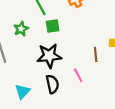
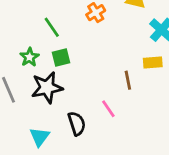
green square: (53, 26) -> (61, 58), moved
black star: (49, 56) -> (47, 88), moved

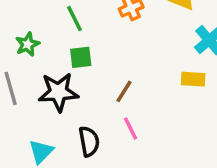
green star: (29, 57) -> (27, 44), moved
brown line: (128, 80) -> (124, 91), moved, turned 36

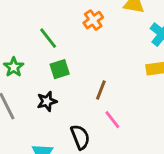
black star: (58, 92) -> (47, 101), size x0.6

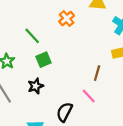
brown line: (101, 90) -> (97, 73), moved
black semicircle: (80, 137) -> (64, 112), turned -126

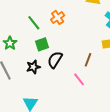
orange cross: (67, 18) -> (58, 17), moved
black semicircle: (64, 112) -> (55, 60), moved

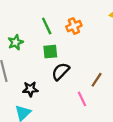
black star: (33, 67) -> (30, 89), moved

